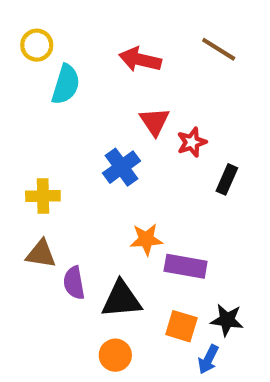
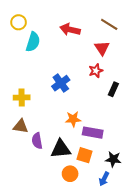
red triangle: (155, 122) -> (102, 48), moved
orange square: (181, 326) -> (84, 155), moved
orange circle: (115, 355) -> (70, 174), moved

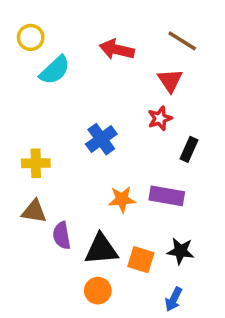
cyan semicircle: (33, 42) -> (55, 70), turned 30
purple rectangle: (93, 133) -> (167, 196), moved
black star: (113, 159) -> (180, 251), moved
orange circle: (70, 174) -> (98, 291), moved

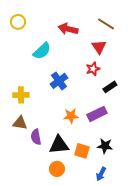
cyan semicircle: (55, 70) -> (42, 51), moved
black rectangle: (189, 149) -> (110, 87), turned 32
purple rectangle: (167, 196) -> (97, 114), turned -36

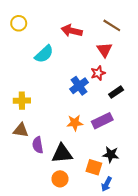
blue cross: (59, 81) -> (79, 86), moved
orange square: (82, 151) -> (94, 167), moved

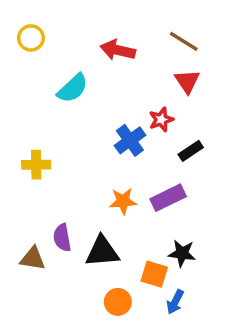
red triangle: (104, 50) -> (187, 81), moved
brown triangle: (21, 130) -> (33, 258), moved
orange circle: (60, 179) -> (118, 302), moved

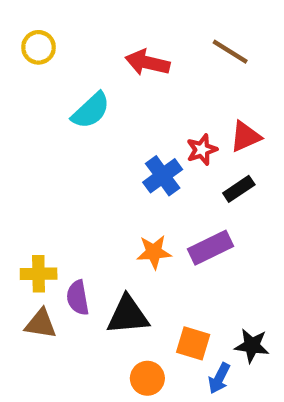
red triangle: (187, 81) -> (245, 137), moved, turned 40
yellow cross: (36, 165) -> (39, 274), moved
black star: (182, 253) -> (252, 346), moved

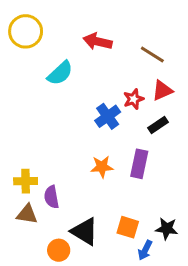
yellow circle: (39, 47) -> (26, 31), size x1.5
brown line: (230, 52) -> (152, 54), moved
purple rectangle: (211, 248) -> (139, 164), turned -52
black triangle: (128, 315) -> (85, 232), moved, turned 36
orange circle: (147, 378) -> (59, 250), moved

